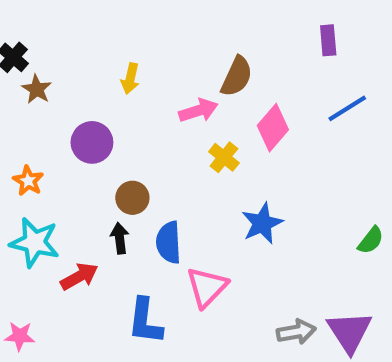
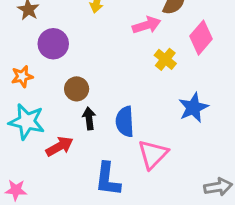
purple circle: (92, 142) -> (53, 44), moved
orange star: (28, 181) -> (22, 76), turned 30
brown circle: (132, 198) -> (77, 89), moved

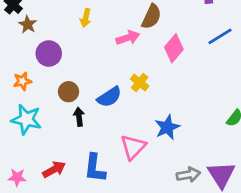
yellow cross: (165, 59) -> (140, 82), moved
blue star: (193, 108) -> (167, 127), moved
blue semicircle: (125, 122) -> (109, 97), moved, turned -120
red arrow: (59, 146) -> (54, 169), moved

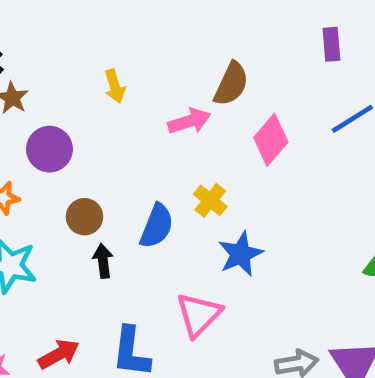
yellow arrow: (86, 18) -> (115, 86), turned -30
blue semicircle: (109, 97) -> (157, 226), turned -35
blue star: (167, 127) -> (241, 254), moved

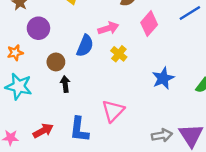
pink arrow: (189, 121) -> (108, 28), moved
blue semicircle: (157, 226) -> (85, 46), moved
blue star: (241, 254) -> (163, 78), moved

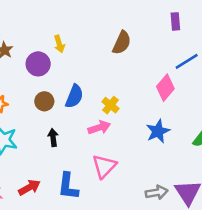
pink diamond: (149, 24) -> (165, 88), moved
purple circle: (38, 28) -> (38, 64), moved
pink arrow: (108, 28) -> (99, 128), moved
brown circle: (56, 62) -> (44, 101), moved

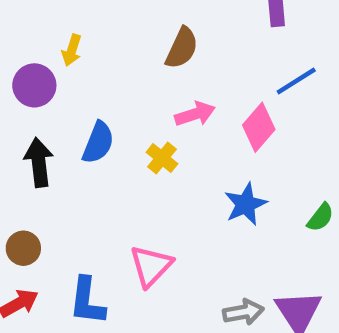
yellow arrow: (59, 44) -> (72, 50), turned 35
brown circle: (44, 101) -> (23, 248), moved
pink arrow: (99, 128) -> (195, 114), moved
black arrow: (53, 138) -> (39, 162), moved, size x1.5

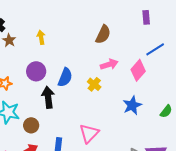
yellow arrow: (72, 50) -> (41, 37), moved, turned 152
purple circle: (34, 85) -> (36, 71), moved
black arrow: (39, 162) -> (48, 97), moved

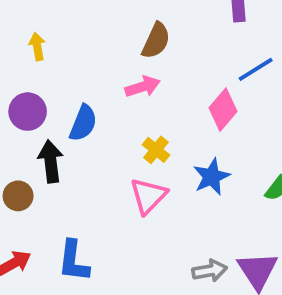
pink arrow: (109, 64) -> (143, 87), moved
yellow cross: (94, 84) -> (156, 150), moved
brown circle: (31, 125) -> (18, 196), moved
pink triangle: (89, 133) -> (148, 196), moved

